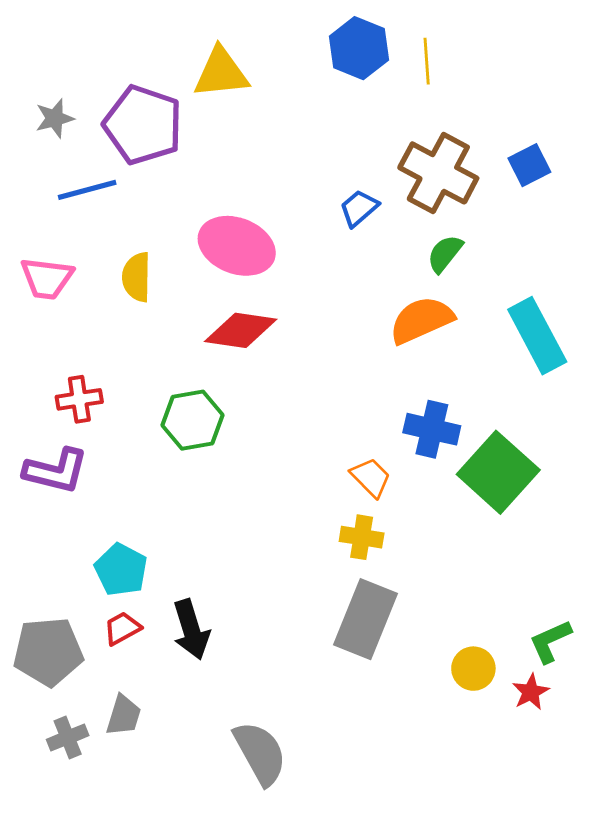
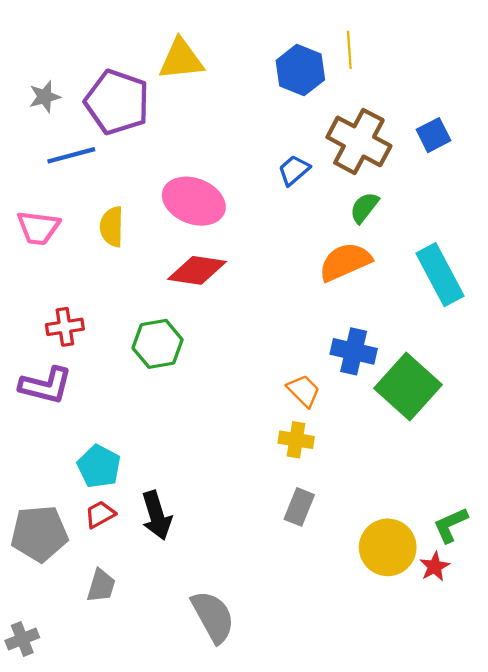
blue hexagon: (359, 48) -> (300, 70), moved
gray rectangle: (365, 619) -> (299, 507), size x0.6
yellow circle: (473, 669) -> (388, 547), size x1.6
gray cross: (68, 737) -> (22, 639), moved

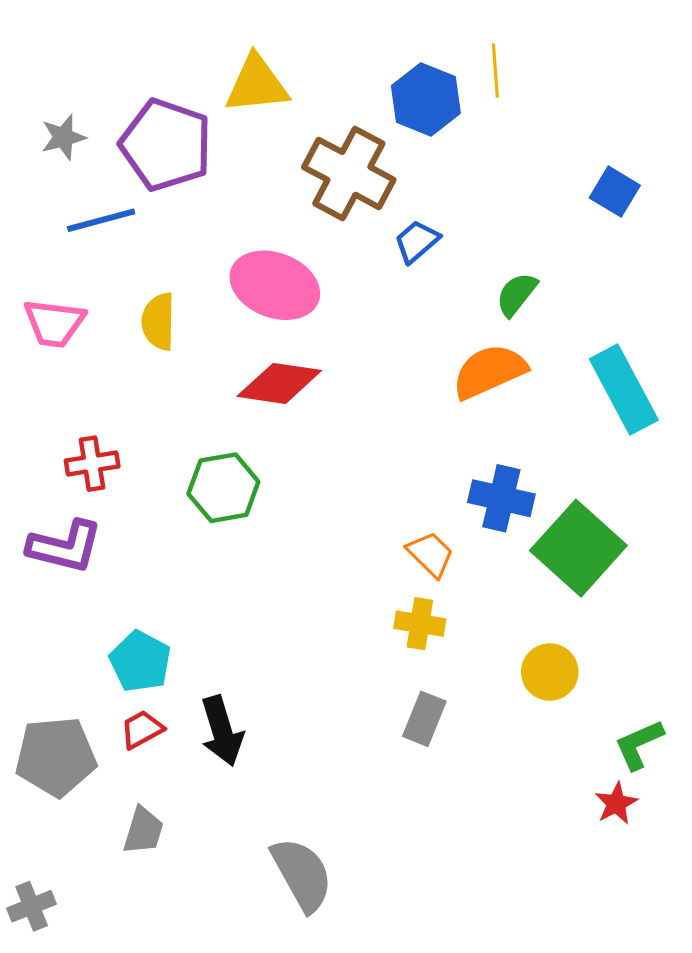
blue square: (434, 135) -> (615, 192), turned -32
brown cross: (359, 141) -> (349, 173), moved
yellow circle: (388, 547) -> (550, 672), moved, size x0.7

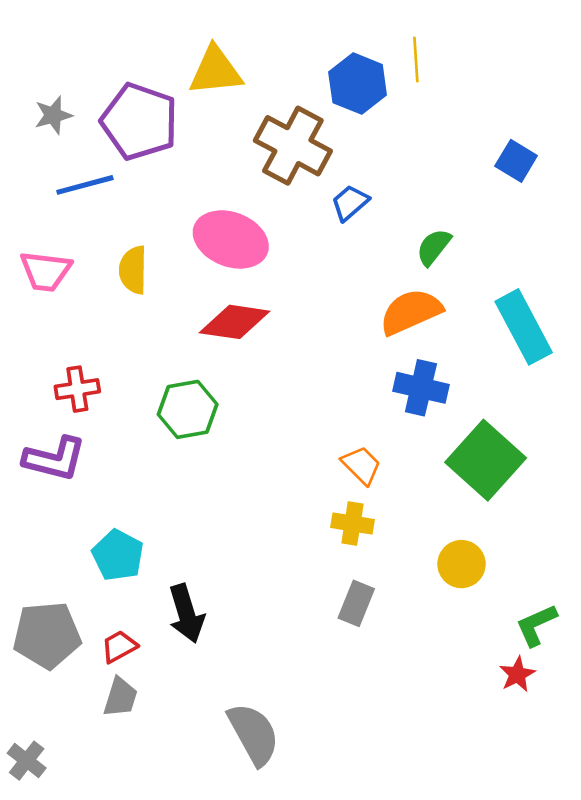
blue cross: (501, 498) -> (421, 388), moved
red trapezoid: (142, 729) -> (119, 646), moved
gray cross: (32, 906) -> (27, 761), turned -30

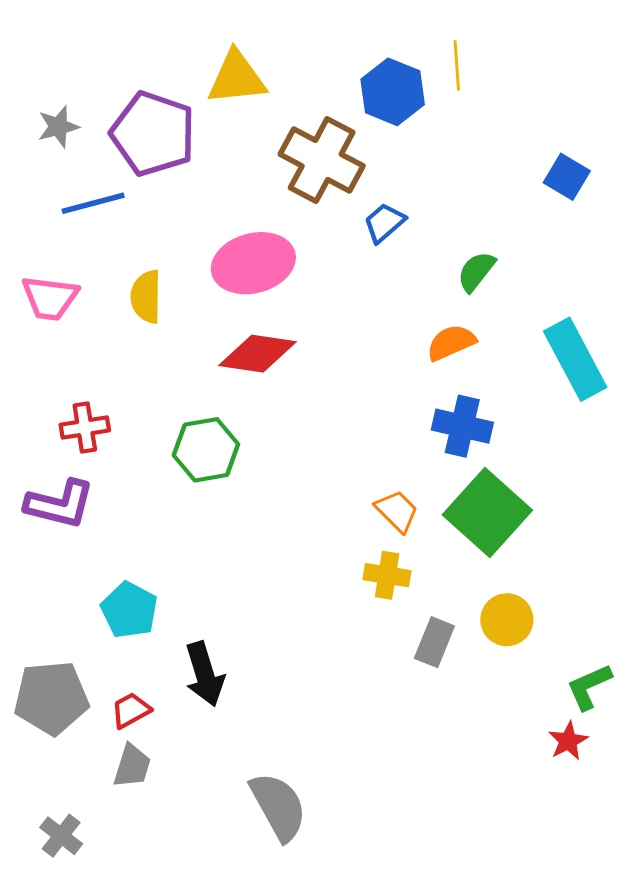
pink ellipse: (231, 239) -> (253, 263), turned -36
orange semicircle: (411, 312) -> (451, 343), size x0.7
green square: (486, 460) -> (487, 512), moved
gray rectangle: (356, 603) -> (434, 642), moved
gray cross: (27, 761) -> (61, 836), moved

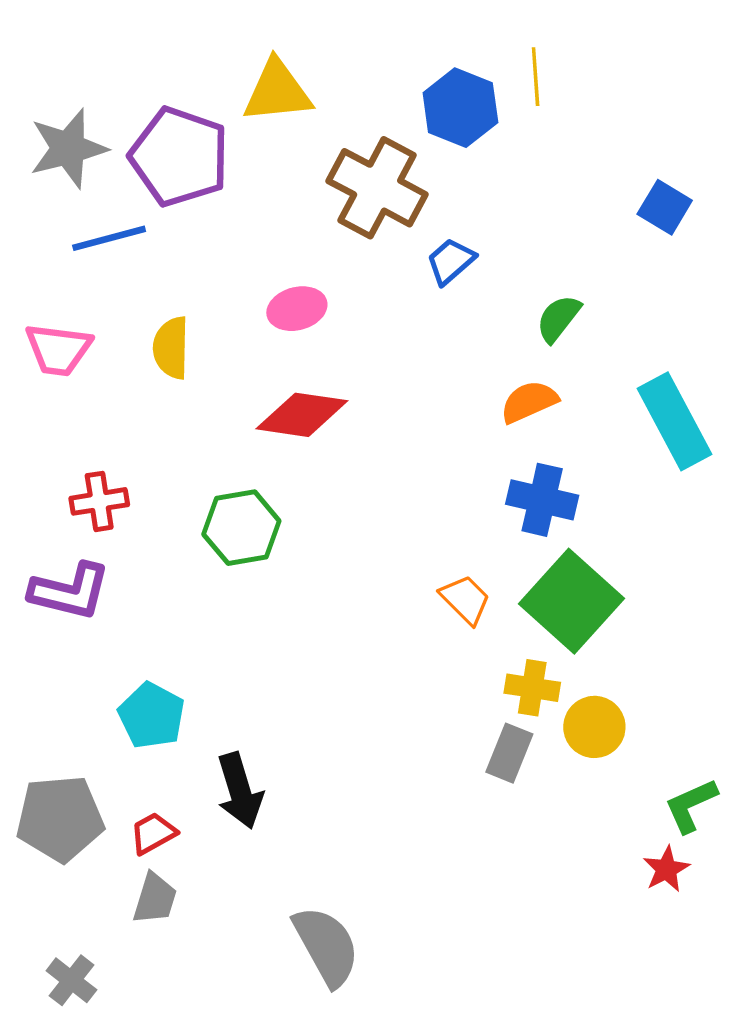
gray star: (58, 127) -> (68, 148), size x1.6
pink ellipse: (253, 263) -> (297, 309), size x0.6
yellow cross: (387, 575) -> (532, 688), moved

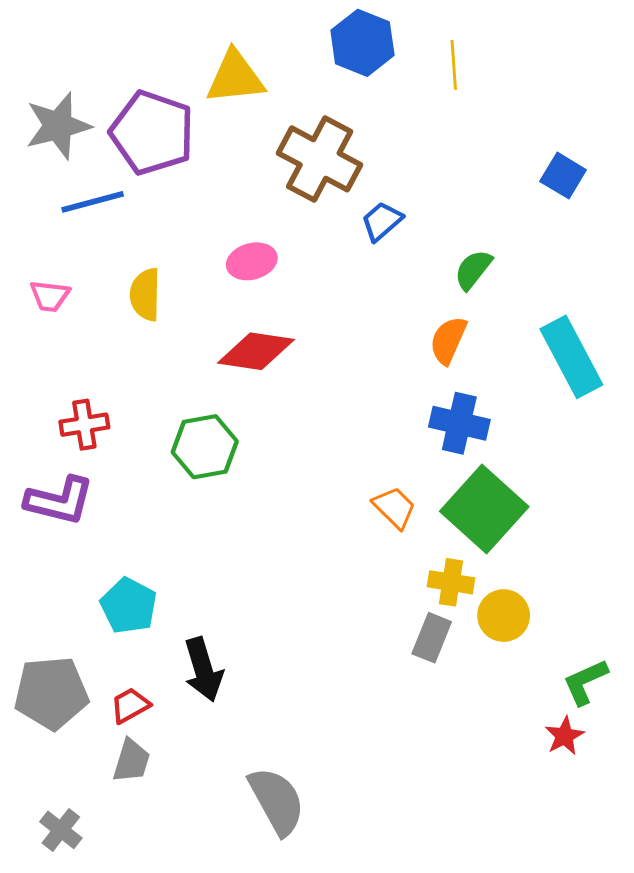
blue hexagon: (460, 108) -> (362, 43), moved
pink trapezoid: (58, 349) -> (50, 296), size x0.7
orange semicircle: (529, 402) -> (448, 340), turned -42

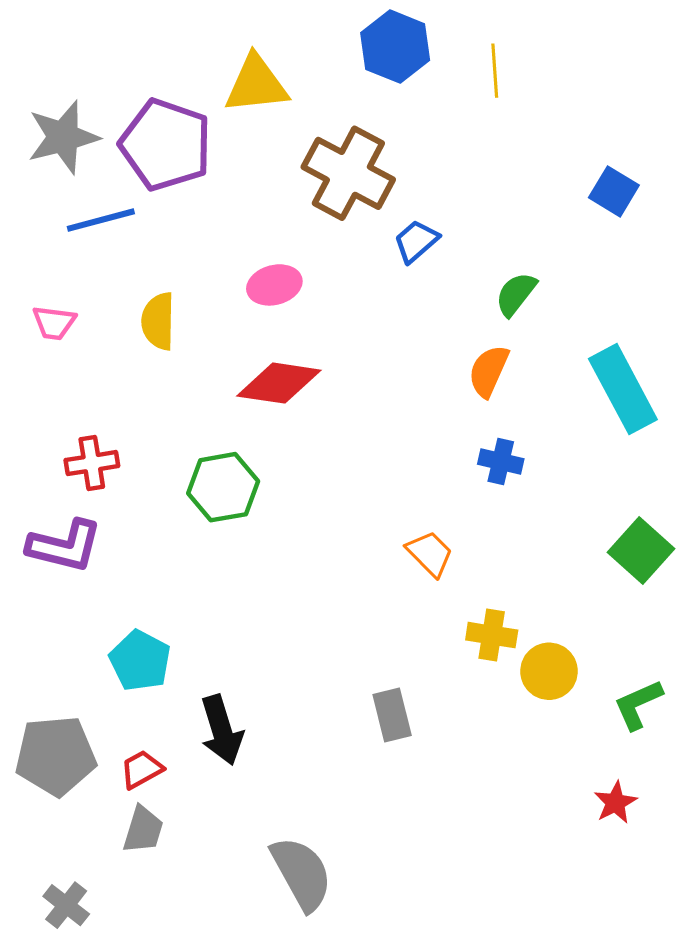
blue cross: (459, 423) -> (501, 462), size x0.7
green square: (484, 509) -> (641, 551), moved, size x0.7
gray rectangle: (432, 638) -> (392, 715), moved, turned -36
green L-shape: (585, 682) -> (638, 704), moved

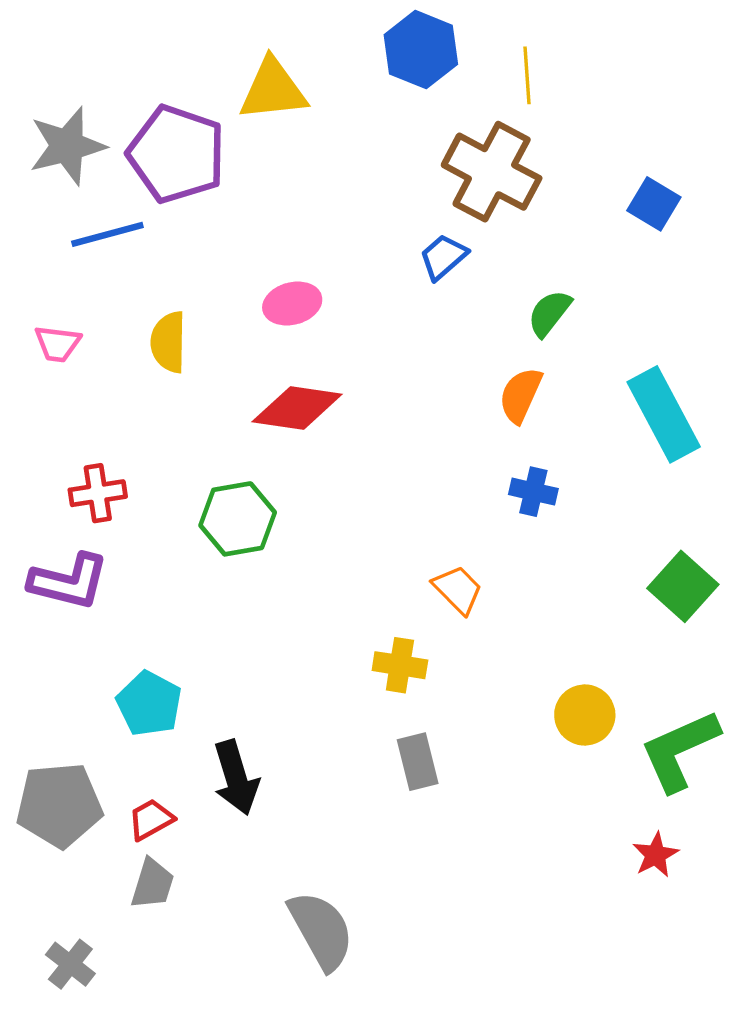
brown cross: (348, 173) -> (492, 172), moved
yellow cross: (492, 635) -> (400, 665), moved
green L-shape: (638, 704) -> (680, 750), size x1.5

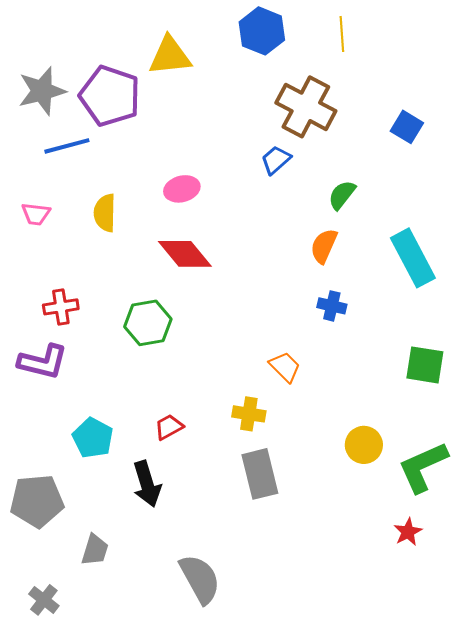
yellow line: (527, 75) -> (342, 34), moved
red diamond: (297, 408) -> (185, 254), turned 42
green square: (683, 586) -> (425, 365), turned -33
gray rectangle: (418, 762) -> (260, 474), size x1.4
red trapezoid: (151, 819) -> (169, 427), moved

